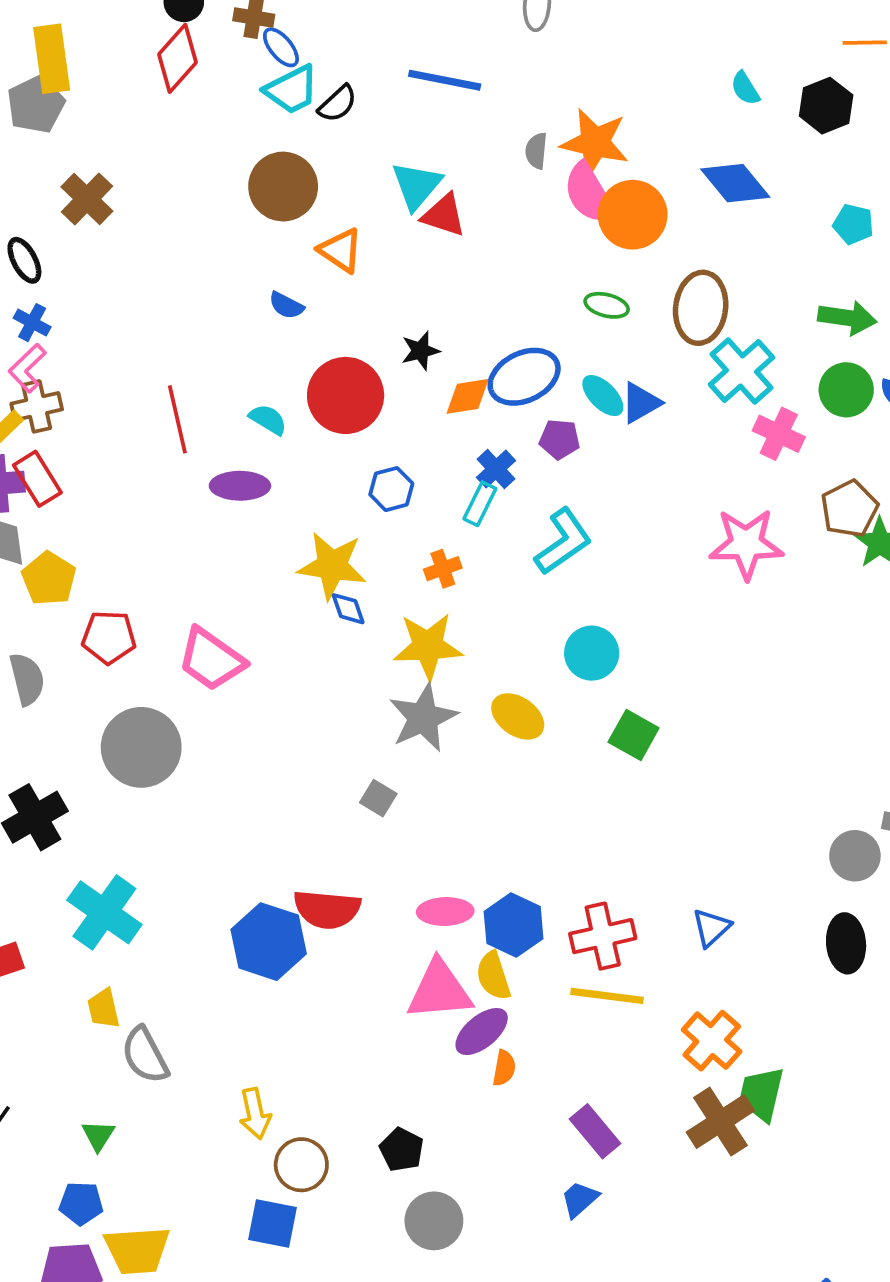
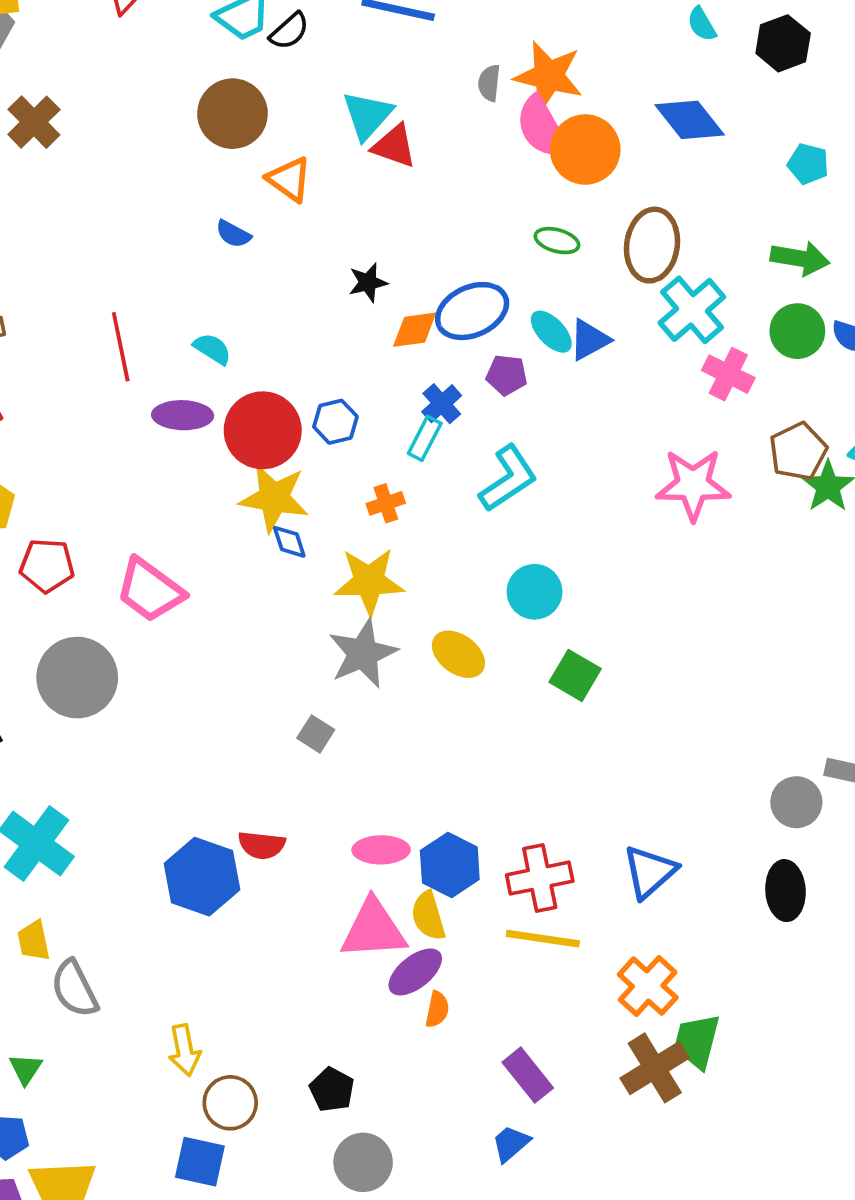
red circle: (346, 395) -> (263, 430), moved
red semicircle: (327, 909) -> (262, 845), size x0.7
blue triangle: (711, 928) -> (650, 872), size x1.4

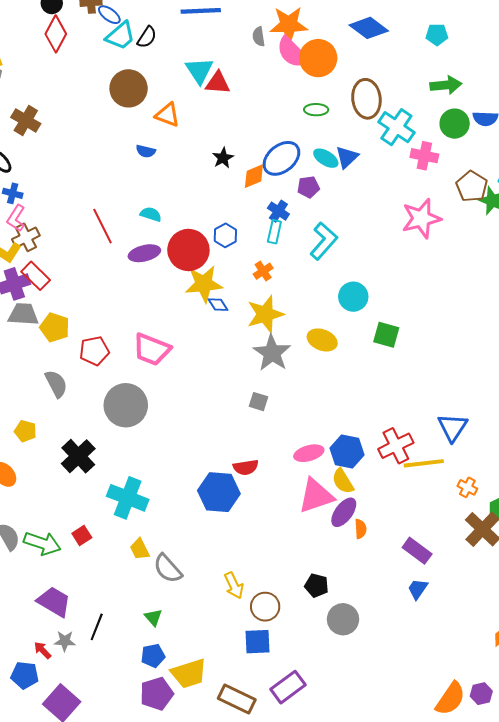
yellow line: (543, 939) -> (424, 463), moved
orange cross: (648, 986) -> (467, 487), size x0.6

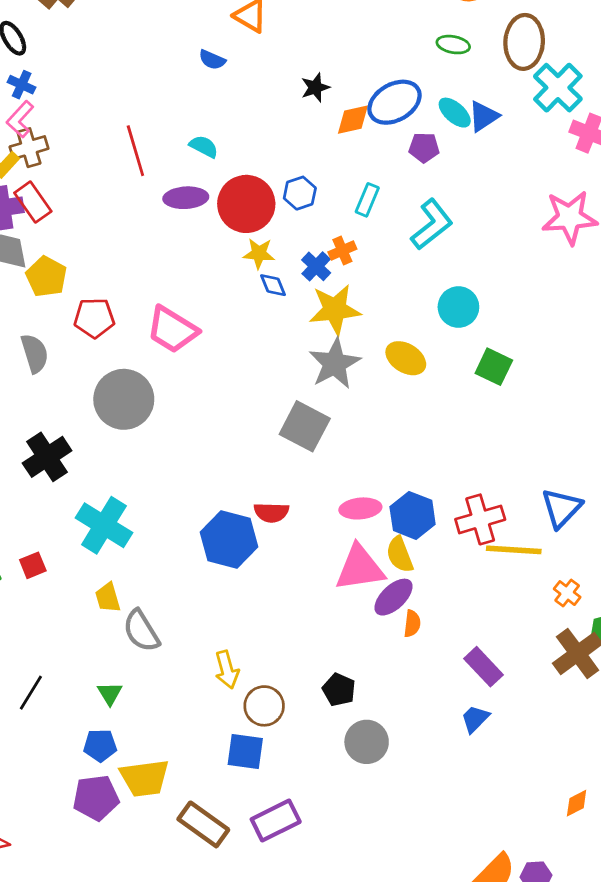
blue cross: (278, 211) -> (316, 266), moved
yellow star: (204, 284) -> (259, 254), size x0.6
gray square: (259, 402) -> (305, 426), size x1.8

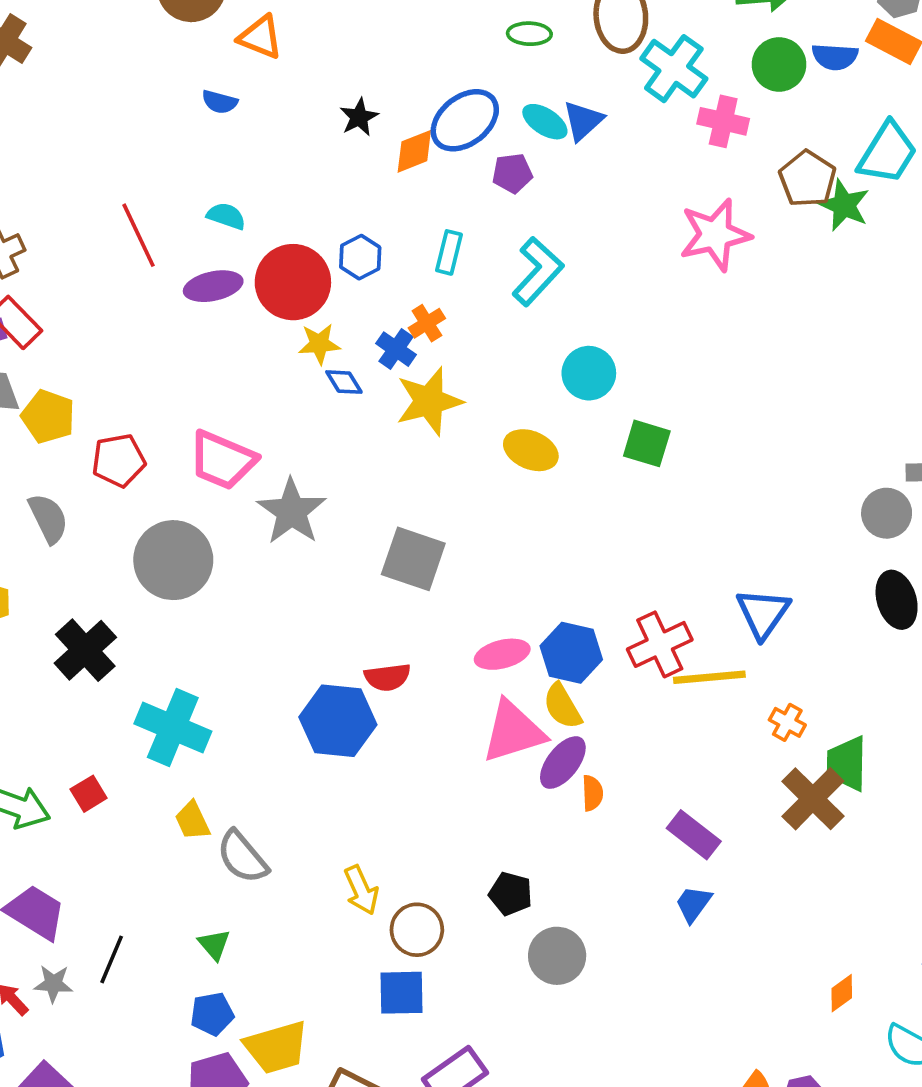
gray star: (335, 364) -> (292, 511), moved

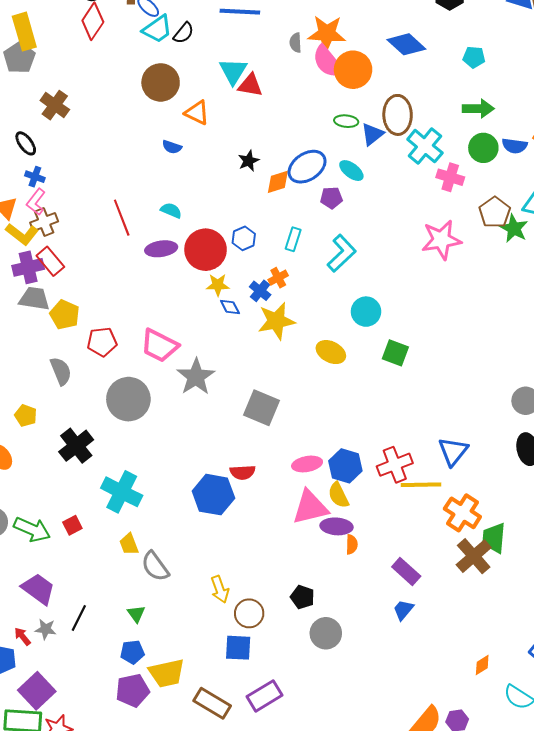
blue triangle: (583, 121) -> (372, 134), moved
orange cross: (787, 722) -> (462, 513), size x1.8
purple ellipse: (563, 763) -> (337, 526), turned 52

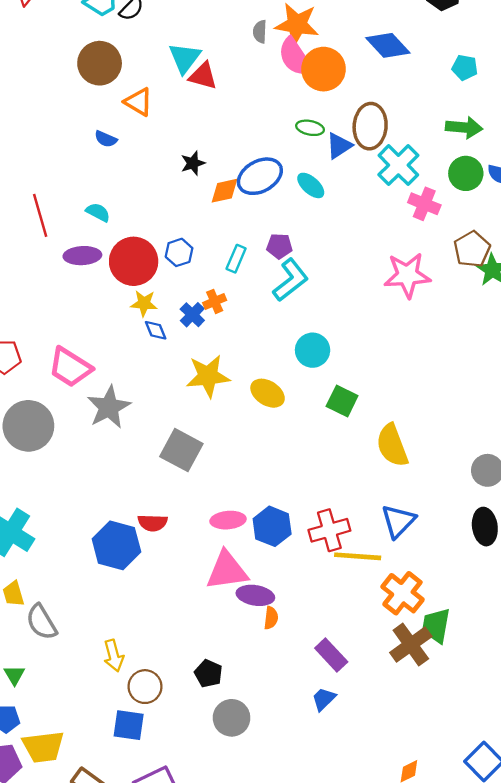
purple pentagon: (331, 198) -> (279, 246), moved
yellow star: (276, 321) -> (208, 376), moved
yellow semicircle: (338, 495) -> (392, 445), moved, size x1.4

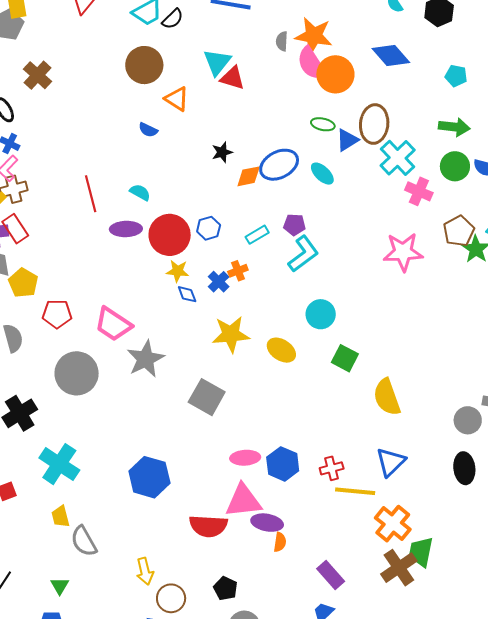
cyan rectangle: (236, 259) -> (257, 235), turned 35
red semicircle: (153, 523) -> (208, 526), moved, size x1.5
red cross: (329, 530) -> (332, 468), size x0.7

